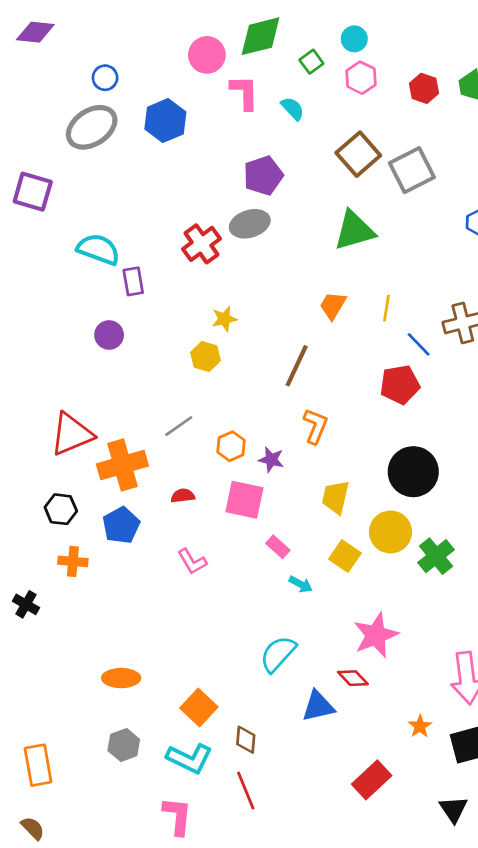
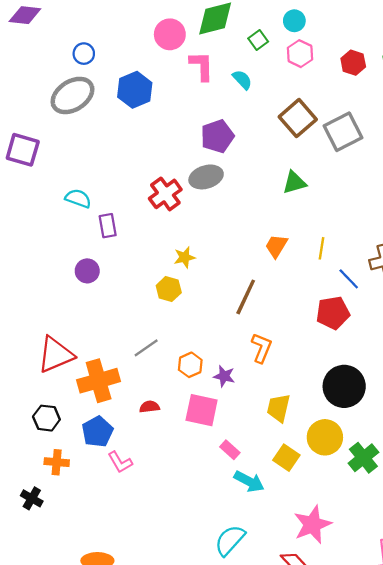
green triangle: (354, 230) -> (294, 183), size x0.7
cyan semicircle: (98, 249) -> (78, 198), size x0.7
pink L-shape: (192, 561) -> (120, 462), moved
cyan arrow: (301, 584) -> (249, 481), size x1.5
black cross: (26, 604) -> (32, 498), moved

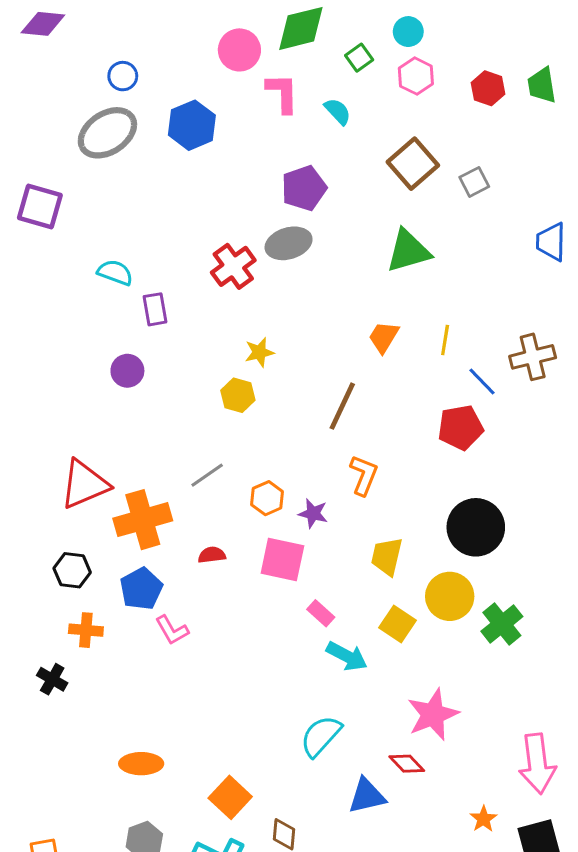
gray square: (343, 132) -> (474, 182), size x0.6
green triangle: (294, 183) -> (408, 251), size x1.4

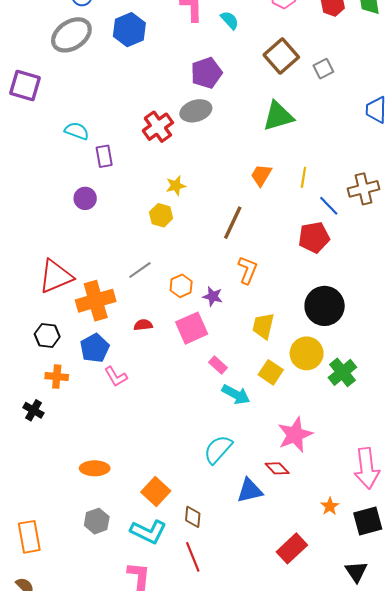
pink square: (282, 560) -> (192, 328), turned -36

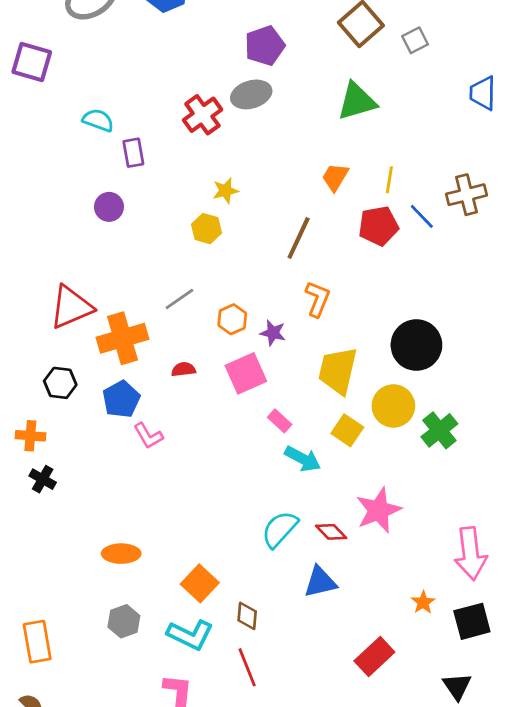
red pentagon: (314, 237) -> (379, 226), moved
yellow trapezoid: (263, 326) -> (338, 371), size x1.4
orange cross: (57, 377) -> (30, 436), moved
red diamond: (277, 468) -> (331, 532), moved

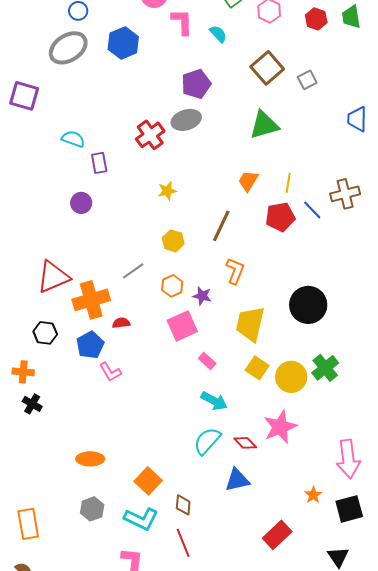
yellow hexagon: (207, 229) -> (173, 241), moved
red semicircle: (183, 369) -> (121, 323), moved
yellow circle: (393, 406) -> (291, 377), moved
cyan arrow: (303, 459) -> (214, 401), moved

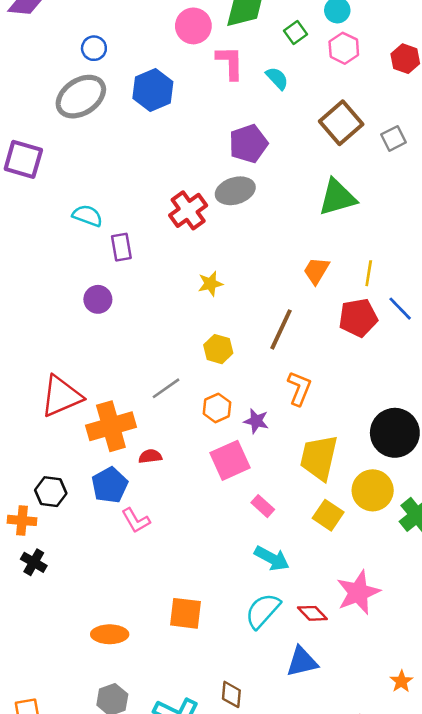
black hexagon: (45, 333) -> (51, 492), moved
yellow circle: (291, 377) -> (373, 490), moved
orange square: (148, 481) -> (186, 613), moved, turned -36

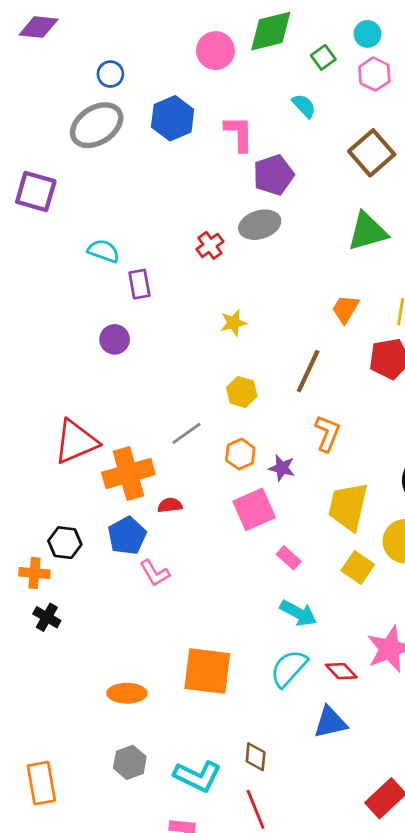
pink L-shape: (230, 63) -> (239, 133), moved
red cross: (188, 210) -> (210, 245), size x0.7
orange square: (186, 613) -> (207, 671), size x1.4

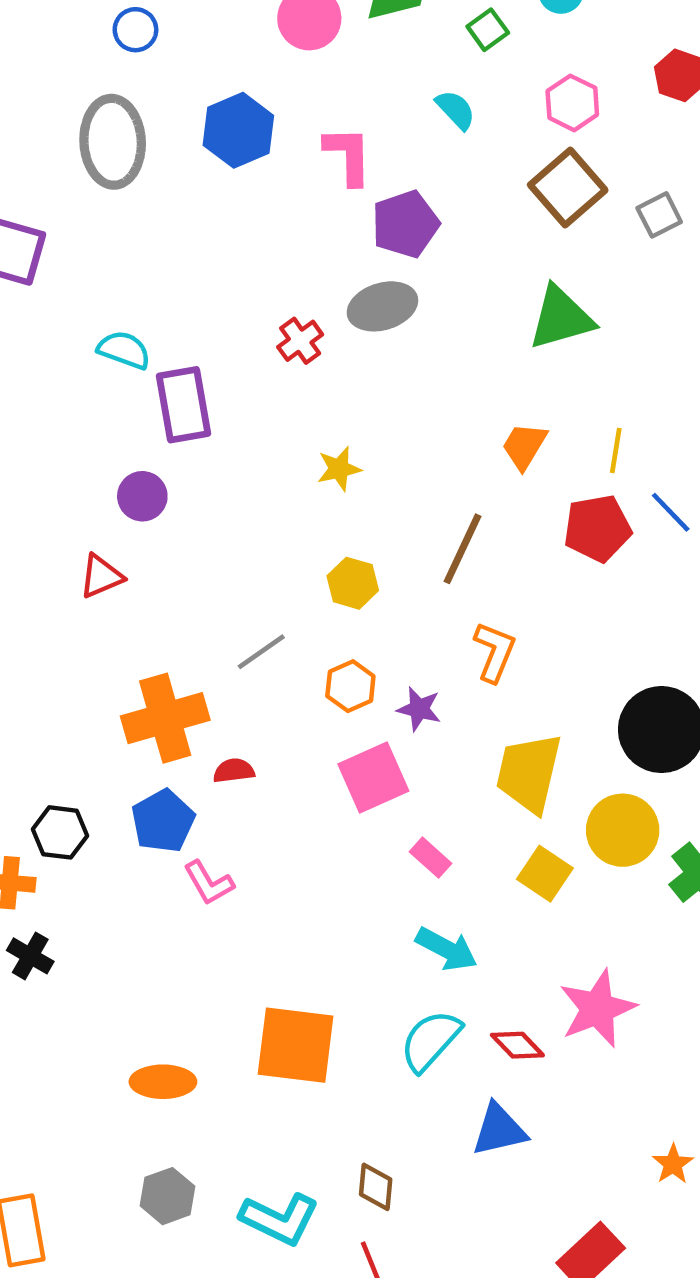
blue circle: (110, 74) -> (135, 30), moved
pink hexagon: (374, 74) -> (572, 103), moved
gray ellipse: (97, 125) -> (113, 142), turned -60
purple rectangle: (139, 284) -> (184, 405), size x1.5
red triangle: (76, 442) -> (101, 576), moved, size x0.6

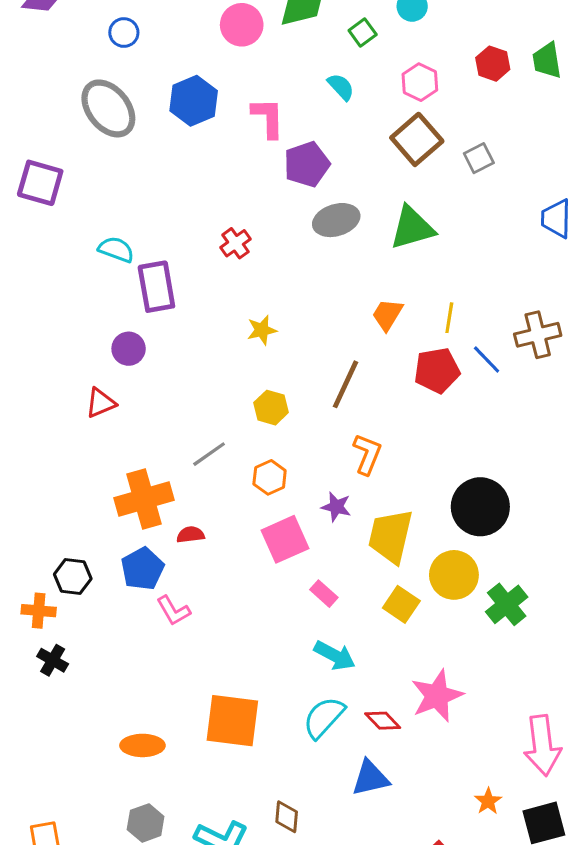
gray ellipse: (113, 142) -> (108, 108), turned -36
gray ellipse: (382, 306) -> (336, 220), moved
purple star: (419, 709) -> (336, 507), moved

